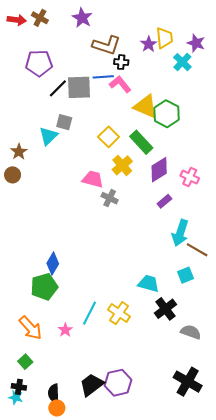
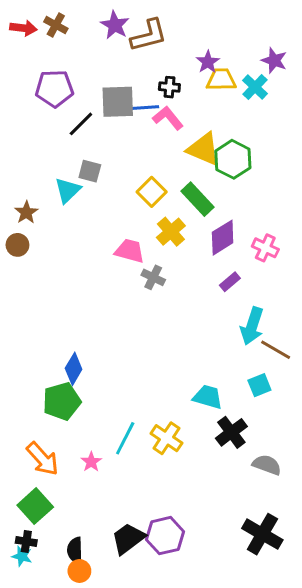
yellow trapezoid: (164, 38) -> (221, 80), moved, turned -85
brown L-shape: (106, 45) -> (149, 35), moved, turned -32
gray square: (79, 87) -> (118, 102), moved
green square: (25, 362) -> (35, 506), size x1.6

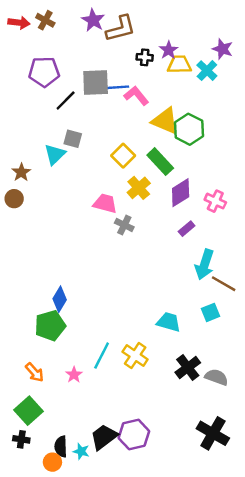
black cross: (169, 87) -> (145, 57), moved
black cross: (231, 432) -> (188, 368), moved
orange arrow: (43, 459) -> (34, 372), size x0.7
cyan star: (22, 556) -> (81, 451), moved
orange circle: (79, 571) -> (52, 462), moved

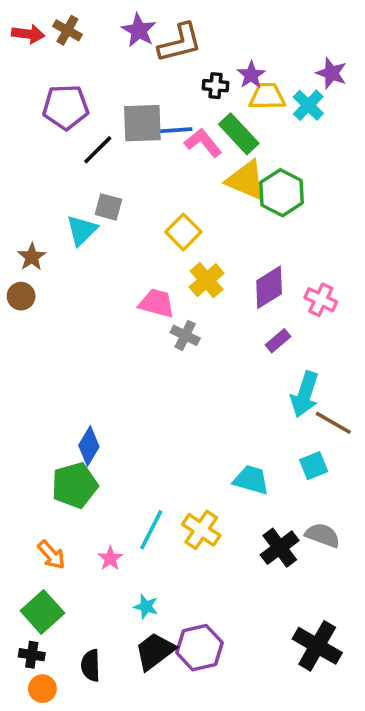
green rectangle: (160, 162) -> (239, 134), moved
gray semicircle: (217, 377) -> (323, 535), moved
cyan star: (81, 451) -> (146, 607), moved
orange circle: (52, 462) -> (42, 689), moved

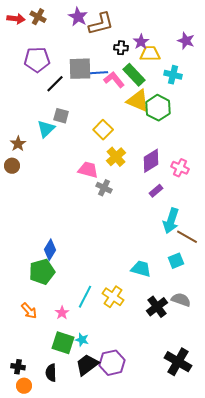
cyan cross: (308, 105) -> (173, 75), moved, turned -30
green square: (42, 612) -> (63, 343), moved, turned -30

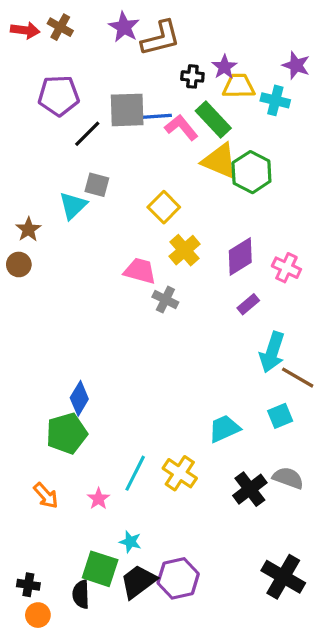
cyan cross: (173, 75) -> (275, 100), moved
cyan trapezoid: (141, 269) -> (224, 429), turned -40
green square: (63, 343) -> (100, 569), moved

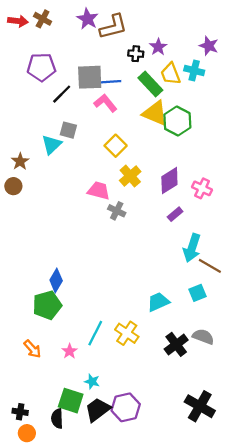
yellow trapezoid: (239, 86) -> (171, 74), moved, turned -110
pink L-shape: (181, 127) -> (105, 103), moved

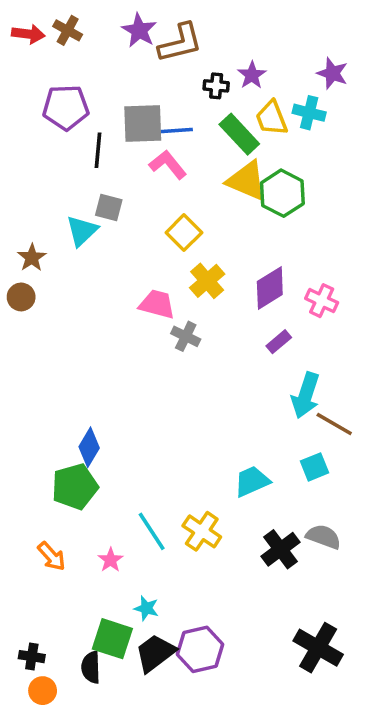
black line: (62, 94) -> (98, 150), turned -40
cyan line: (95, 333) -> (152, 531), turned -60

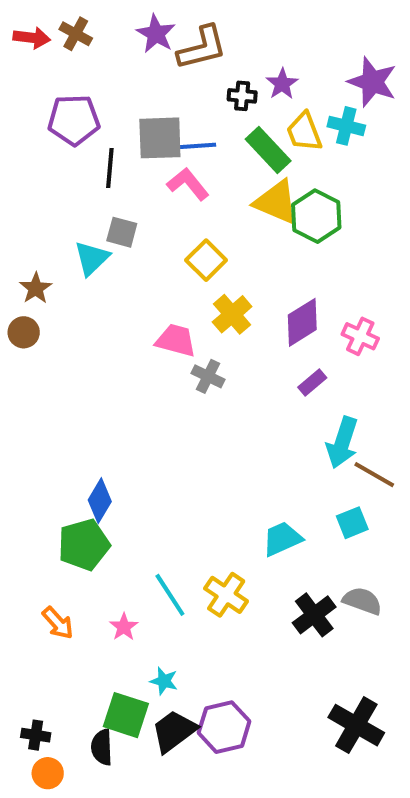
purple star: (332, 73) -> (372, 82), size x1.4

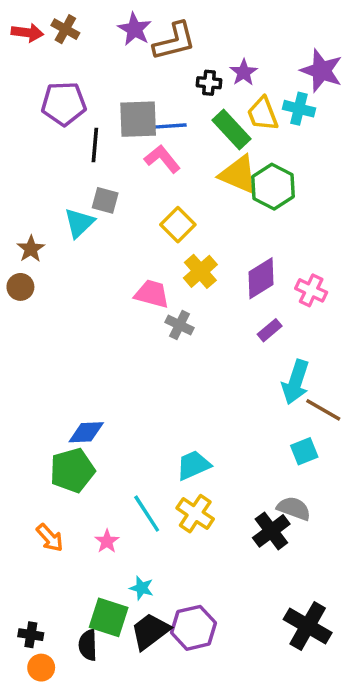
blue diamond: (100, 501) -> (86, 432), turned 57
cyan trapezoid: (282, 539) -> (193, 465), moved
gray semicircle: (362, 601) -> (294, 508), moved

